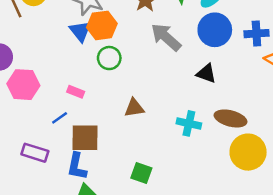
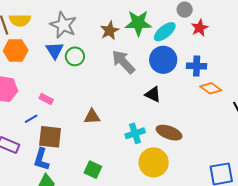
orange hexagon: (102, 25) -> (16, 51), moved
green circle: (109, 58) -> (75, 56), moved
cyan cross: (189, 123) -> (135, 133), turned -36
yellow circle: (248, 152) -> (154, 162), moved

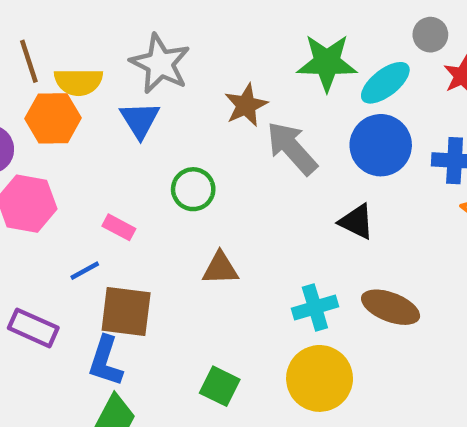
yellow semicircle: (20, 20) -> (78, 82), moved
brown star: (110, 31) -> (246, 105), moved
green circle: (75, 56) -> (193, 189), moved
yellow circle: (154, 162) -> (320, 378), moved

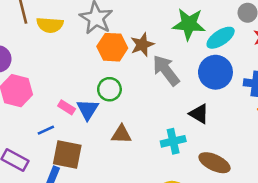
orange hexagon: (53, 118) -> (112, 47), moved
blue triangle: (140, 120) -> (88, 109), moved
cyan cross: (315, 307) -> (173, 141), moved

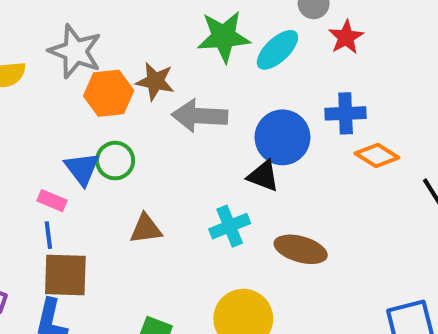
brown star: (142, 45) -> (155, 81), turned -30
gray arrow: (166, 70) -> (200, 116), turned -40
blue circle: (215, 72) -> (282, 137), moved
blue triangle: (88, 109) -> (82, 169), moved
blue line: (46, 130) -> (48, 235), moved, turned -63

